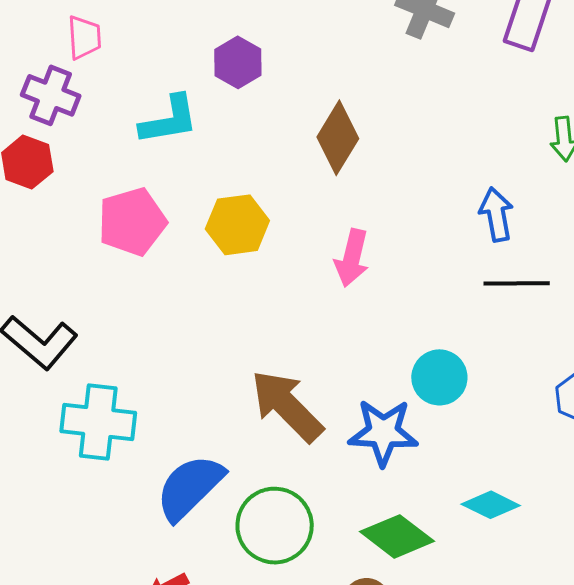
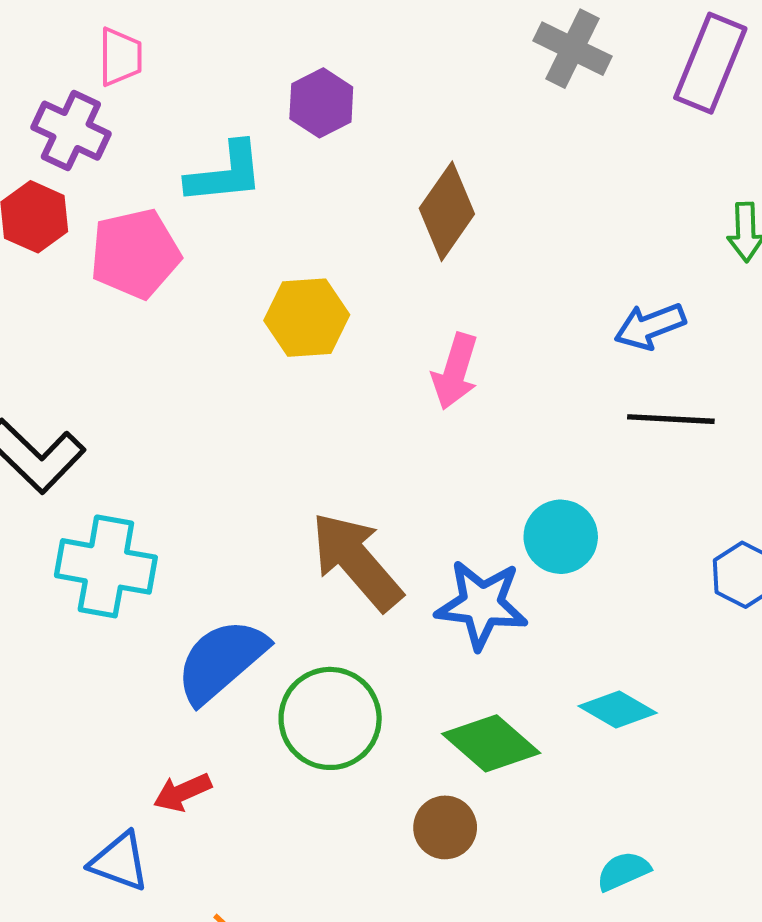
blue arrow: (496, 214) -> (650, 326), turned -104
pink pentagon: (132, 222) -> (135, 254), moved

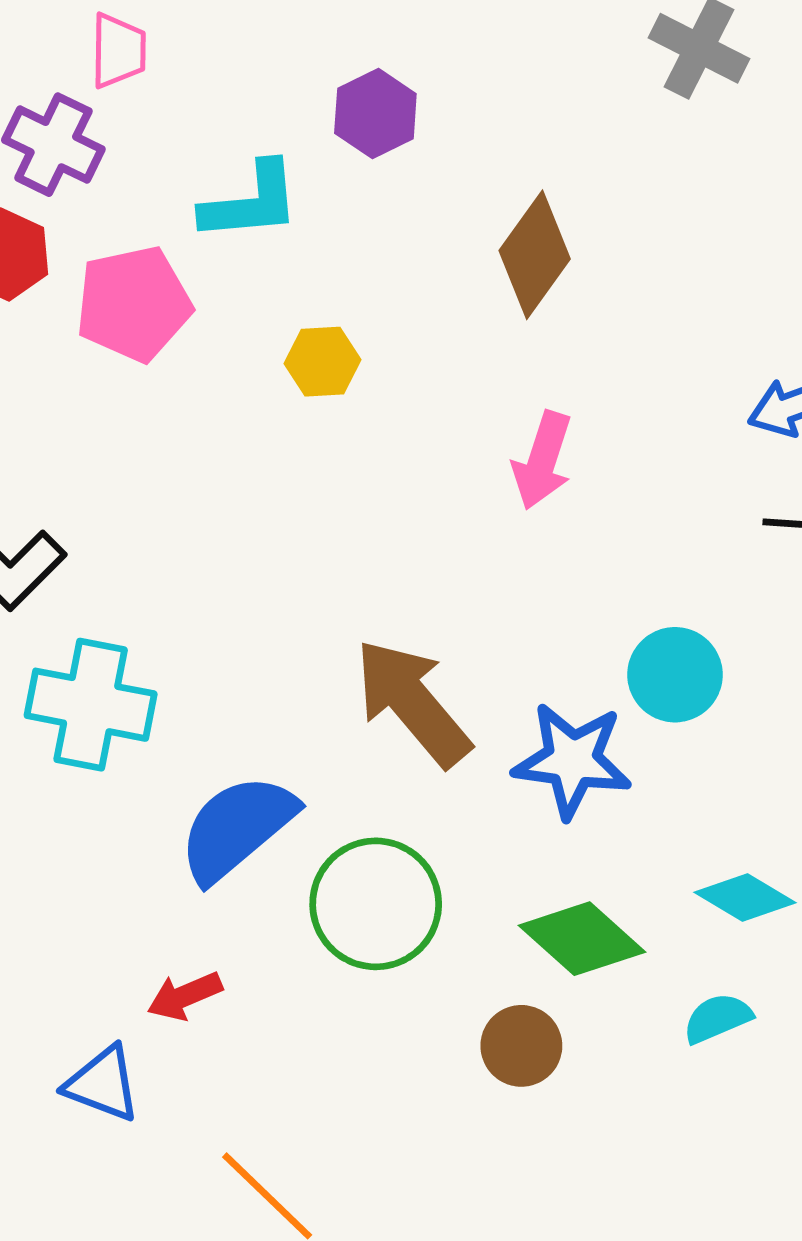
yellow hexagon: (307, 318) -> (322, 362), moved, size x0.7
cyan semicircle: (623, 871) -> (717, 1018), moved

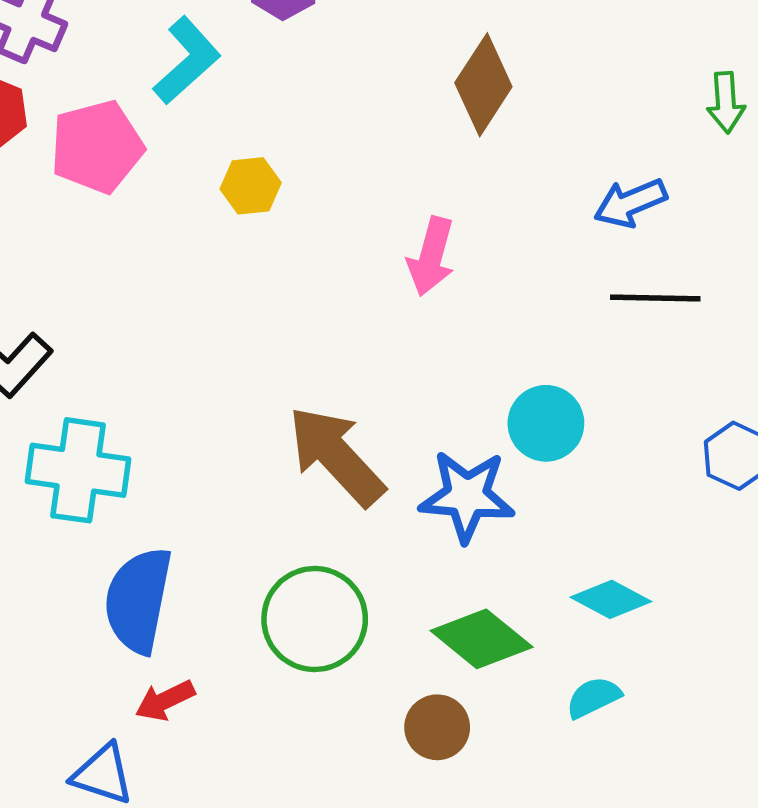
cyan L-shape: (251, 202) -> (187, 60), turned -34
brown diamond: (535, 255) -> (483, 85), moved
blue semicircle: (237, 828) -> (138, 600), moved, turned -36

